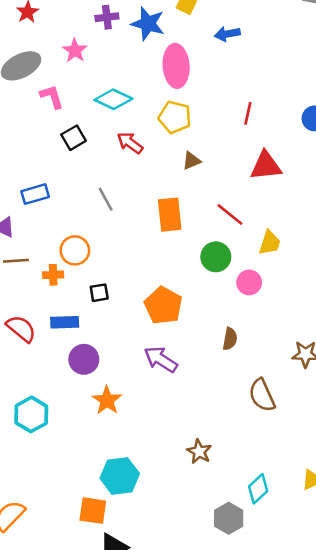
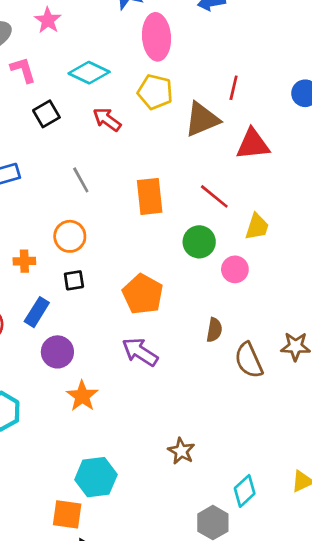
brown triangle: (191, 161) -> (202, 119), moved, size x1.8
orange circle: (75, 250) -> (70, 236), moved
blue rectangle: (65, 322) -> (37, 312), turned -56
brown semicircle: (262, 395) -> (249, 360), moved

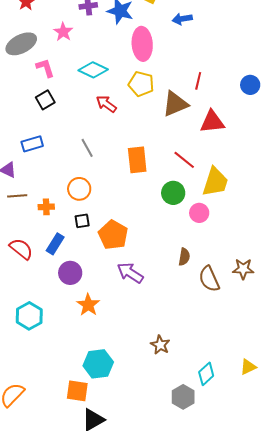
black square: (46, 114) -> (45, 100), moved
yellow trapezoid: (257, 227) -> (215, 182), size x1.5
orange pentagon: (143, 294) -> (113, 235), moved

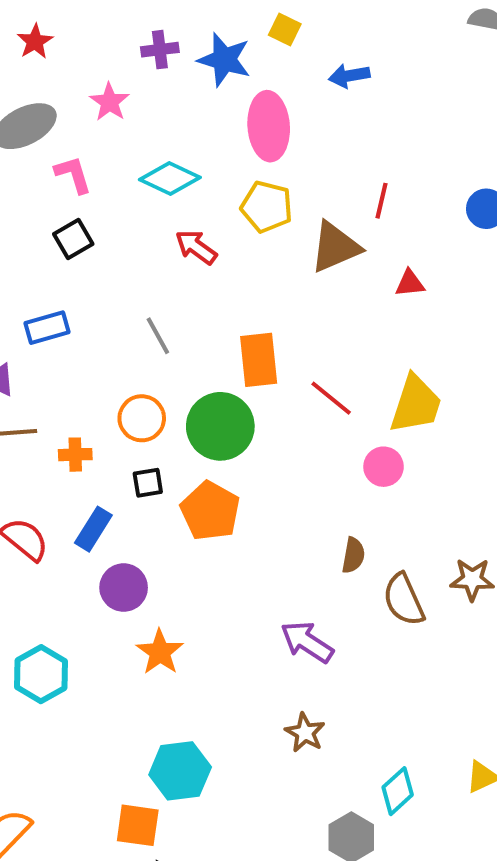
red triangle: (212, 122) -> (410, 283), size x0.6
red line: (184, 160) -> (331, 398), moved
green circle: (173, 193) -> (220, 426), moved, size x1.4
purple arrow: (130, 273) -> (307, 642), moved

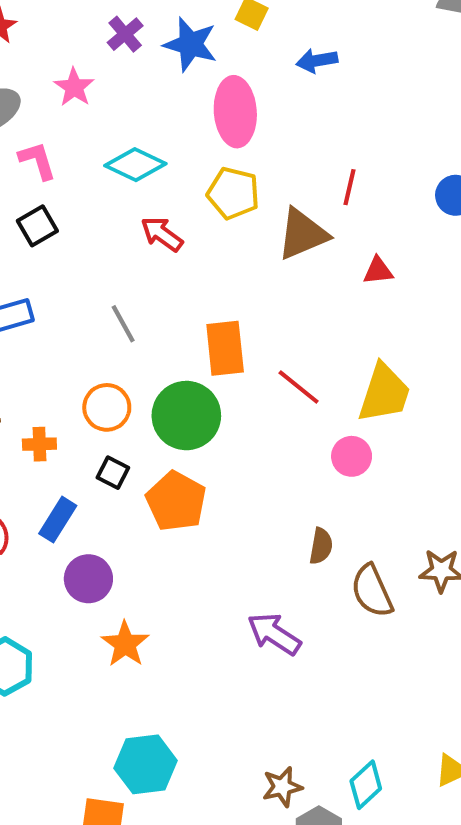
purple cross: (160, 50) -> (125, 34), turned -33
black square: (148, 483) -> (113, 473), turned 36
brown star: (305, 733) -> (282, 787), moved, turned 30

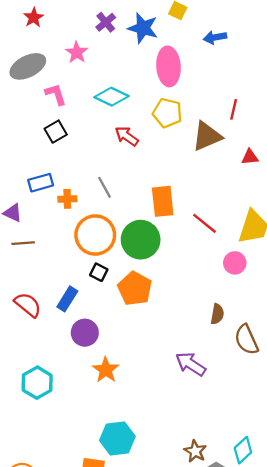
orange circle: (107, 407) -> (95, 235), size x1.5
orange cross: (39, 444) -> (67, 199), moved
brown star: (282, 787) -> (195, 451), turned -30

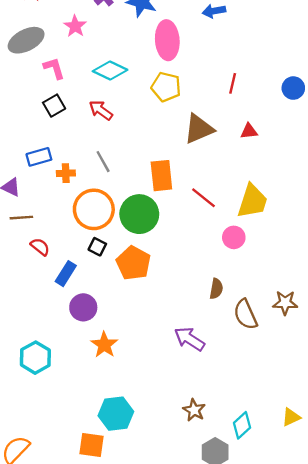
red arrow: (127, 136) -> (101, 110), moved
brown triangle: (207, 136) -> (199, 129), moved
red semicircle: (28, 305) -> (40, 247), moved, size x0.7
brown star: (195, 451) -> (194, 410), moved

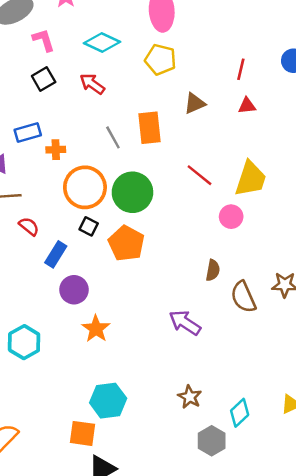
red line: (233, 83) -> (241, 69), moved
brown triangle: (199, 129) -> (195, 103), size x0.7
gray line: (103, 162) -> (113, 137), moved
orange rectangle: (161, 176) -> (150, 128), moved

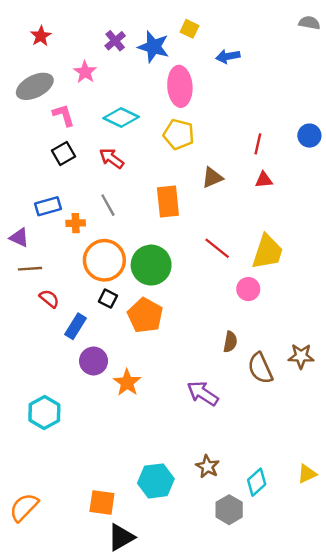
gray line: (113, 137) -> (108, 205), moved
orange star: (96, 329) -> (127, 383), moved
cyan hexagon: (108, 401) -> (156, 481), moved

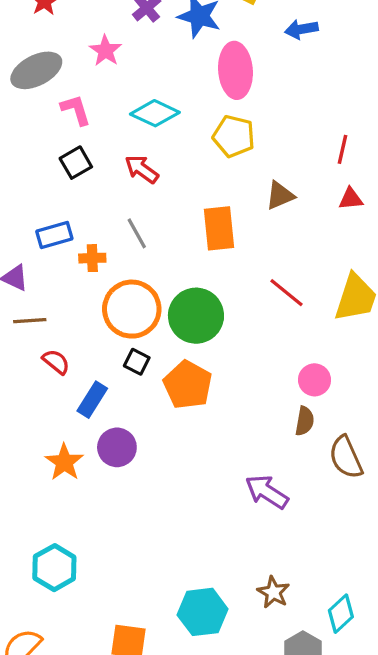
pink circle: (248, 289) -> (315, 380), moved
orange star: (127, 383) -> (64, 462), moved
cyan hexagon: (44, 413) -> (54, 568), moved

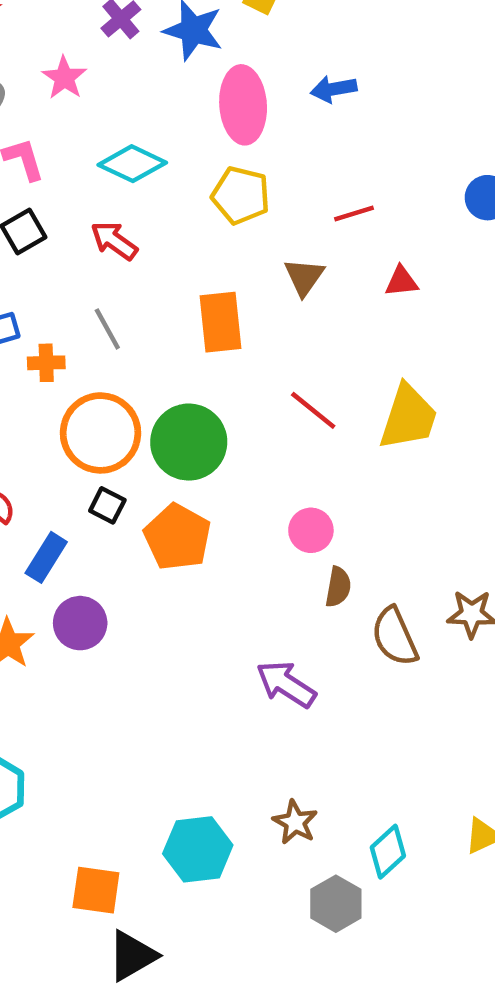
blue arrow: (301, 29) -> (334, 89), moved
red line: (342, 149) -> (354, 213), moved, turned 60
brown triangle: (280, 195) -> (304, 277), turned -32
pink circle: (315, 380) -> (311, 530), moved

